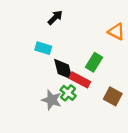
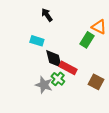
black arrow: (55, 17) -> (47, 15), turned -80
green rectangle: (94, 62) -> (87, 40), moved

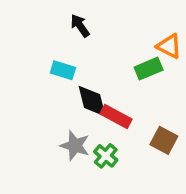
green rectangle: (87, 40) -> (149, 69), turned 35
green cross: (58, 79) -> (106, 156), moved

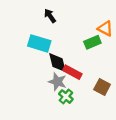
cyan rectangle: (63, 70) -> (39, 43), size x1.5
gray star: (75, 146) -> (57, 82), moved

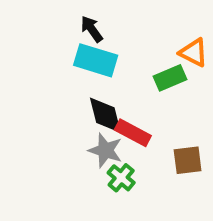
cyan rectangle: (39, 43) -> (96, 60), moved
brown square: (102, 87) -> (188, 160), turned -35

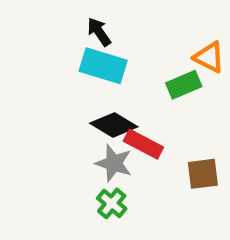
black diamond: (105, 115) -> (114, 125), turned -45
green cross: (121, 178) -> (112, 203), moved

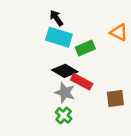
green rectangle: (184, 85) -> (85, 48), moved

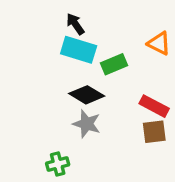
red rectangle: (82, 82) -> (154, 106), moved
green cross: (64, 115) -> (58, 164), moved, turned 35

